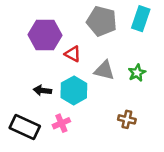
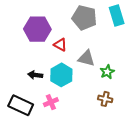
cyan rectangle: (141, 19) -> (117, 16), turned -36
green star: (137, 73) -> (107, 72), moved

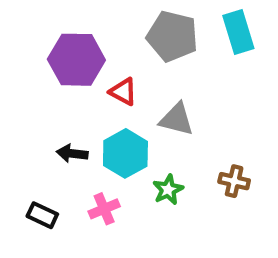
green star: (107, 72) -> (168, 190), moved
brown cross: (105, 99) -> (234, 181), moved
black rectangle: (21, 105) -> (42, 215), size x0.6

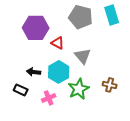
gray triangle: (177, 119) -> (83, 56), turned 36
green star: (168, 190) -> (79, 89), size x1.5
black rectangle: (42, 215) -> (21, 90), moved

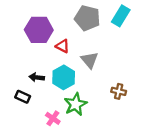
cyan rectangle: (112, 15) -> (121, 16), turned 48
green star: (79, 89) -> (75, 104), moved
pink cross: (49, 98) -> (53, 118), moved, turned -32

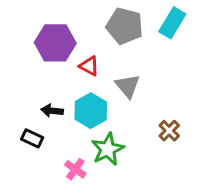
brown cross: (119, 91) -> (169, 131), turned 32

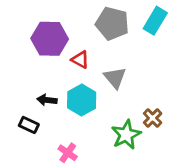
green star: (108, 149) -> (126, 135), moved

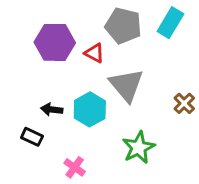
red triangle: (80, 60) -> (94, 53), moved
gray triangle: (115, 78) -> (126, 85), size x1.4
brown cross: (153, 118) -> (184, 103), moved

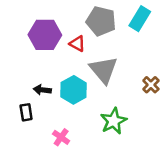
black rectangle: (32, 137) -> (26, 112), turned 56

